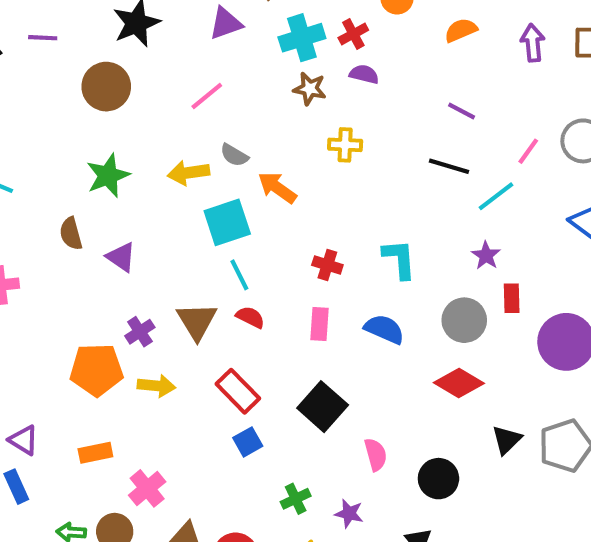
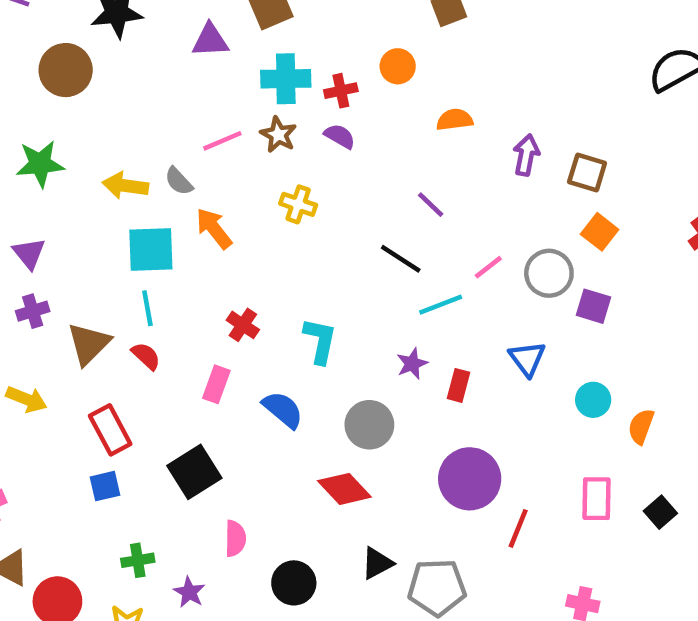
pink line: (207, 96) -> (222, 141), moved
red rectangle: (512, 298) -> (459, 385), moved
purple cross: (140, 332) -> (33, 311), moved

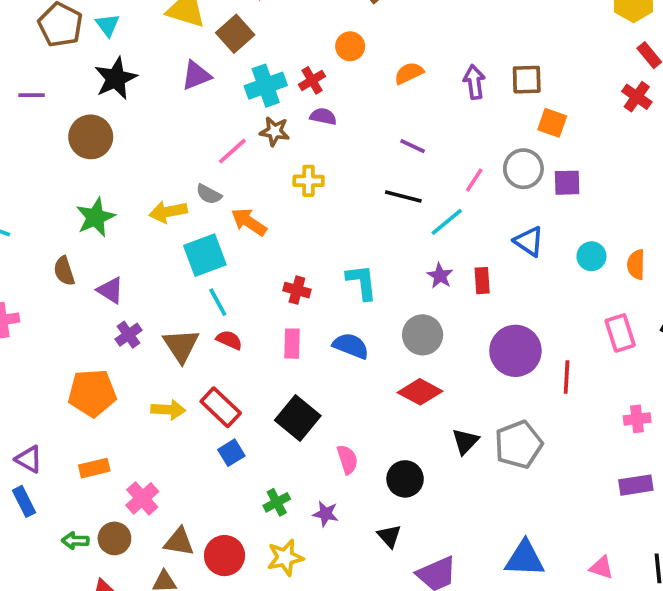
yellow arrow: (26, 399) -> (168, 410), moved

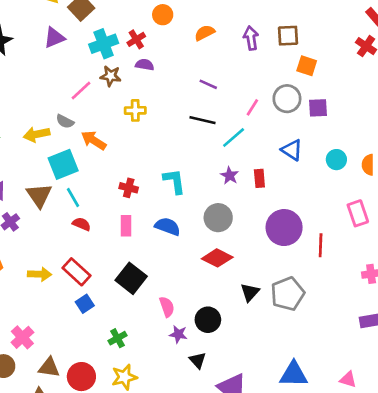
brown triangle: (181, 345) -> (39, 195), moved
purple star: (326, 514) -> (178, 334), moved

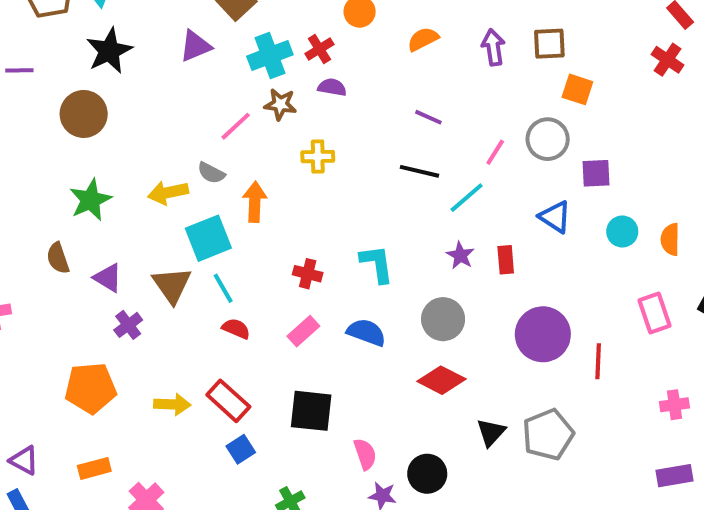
purple square: (318, 108) -> (596, 173), moved
orange arrow: (94, 140) -> (255, 202), turned 60
pink rectangle: (126, 226) -> (303, 331), turned 48
black square: (131, 278) -> (311, 411), turned -32

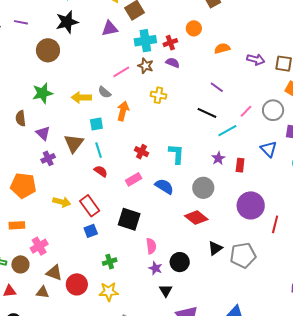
purple arrow: (493, 47) -> (256, 60), turned 102
cyan square: (208, 238) -> (96, 124), size x0.6

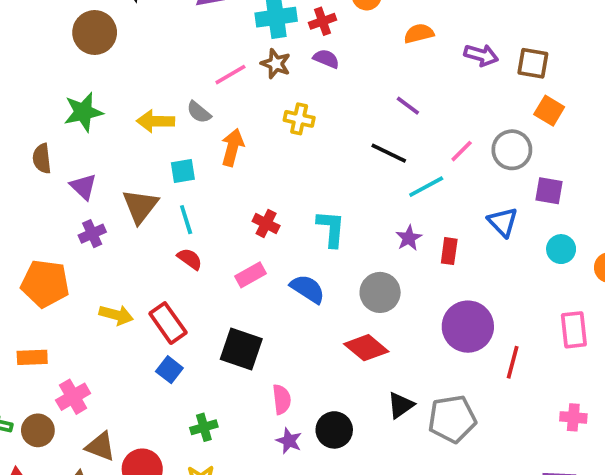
blue square: (91, 231) -> (169, 370), turned -32

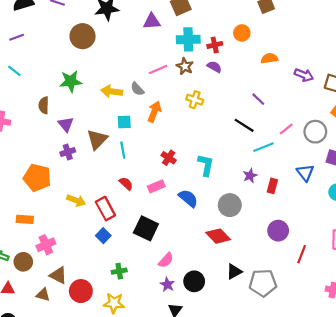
red semicircle: (190, 259) -> (126, 184), moved
purple circle: (468, 327) -> (278, 231), size x0.7
pink semicircle: (282, 399) -> (166, 260), turned 42

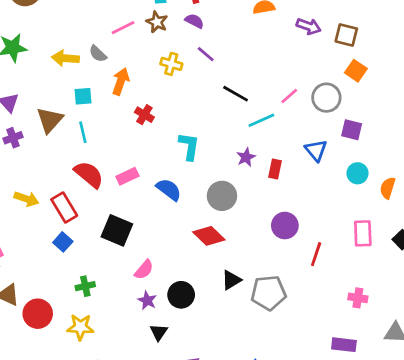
purple line: (258, 99) -> (206, 54), moved
red cross: (169, 158) -> (144, 115), moved
red semicircle: (126, 184) -> (89, 174), size x1.6

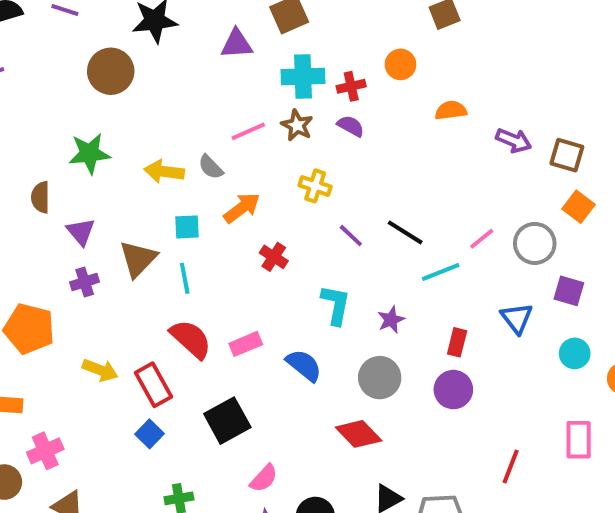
purple line: (206, 54) -> (351, 236), moved
orange arrow: (121, 81) -> (242, 208), turned 32
purple star: (246, 157) -> (391, 320), moved
purple circle: (285, 226) -> (453, 390), moved
black square: (117, 230) -> (227, 421), turned 36

